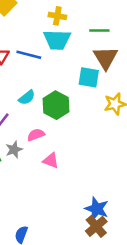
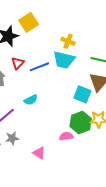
blue line: (29, 55) -> (39, 67), turned -48
green hexagon: (56, 105) -> (81, 122), moved
pink semicircle: (36, 135) -> (66, 136), moved

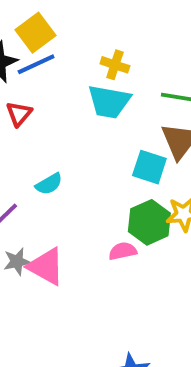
blue line: (39, 67) -> (36, 64), moved
pink triangle: (39, 153) -> (46, 267), moved, size x1.5

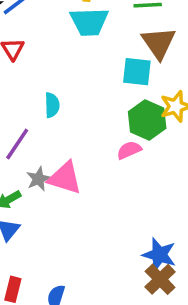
cyan semicircle: (49, 184) -> (52, 105), turned -50

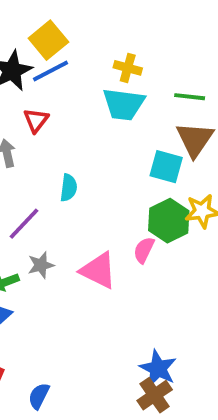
pink semicircle: (129, 150) -> (144, 250), turned -50
pink triangle: (65, 178) -> (98, 270), moved

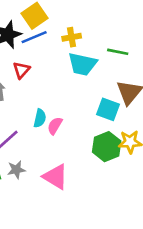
yellow cross: (128, 68) -> (72, 37), moved, turned -30
green line: (190, 97) -> (118, 52), moved
pink semicircle: (144, 250) -> (55, 126), moved

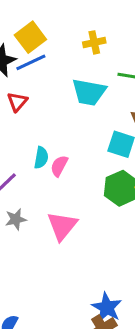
yellow cross: (72, 37) -> (94, 42), moved
pink triangle: (56, 177) -> (62, 226), turned 40

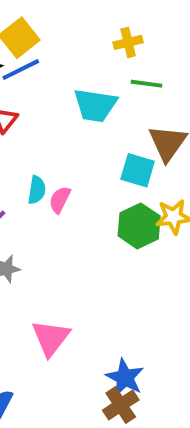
yellow cross: (94, 42) -> (128, 42), moved
pink triangle: (62, 226) -> (51, 338), moved

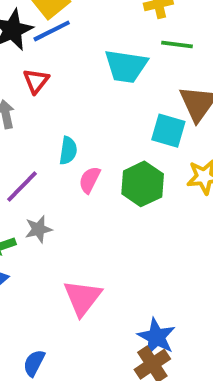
pink semicircle: (60, 200) -> (90, 180), moved
green hexagon: (139, 226) -> (143, 184), moved

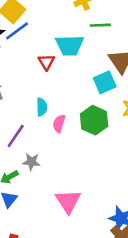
red triangle: (36, 81) -> (46, 62), moved
cyan square: (168, 131) -> (105, 82), turned -30
gray star: (38, 229) -> (31, 162), turned 30

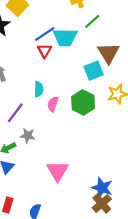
green line: (100, 25) -> (92, 21), turned -42
blue line: (17, 31) -> (45, 34), moved

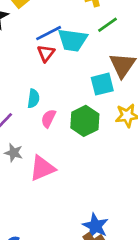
pink triangle: (58, 171) -> (42, 168), moved, turned 30

